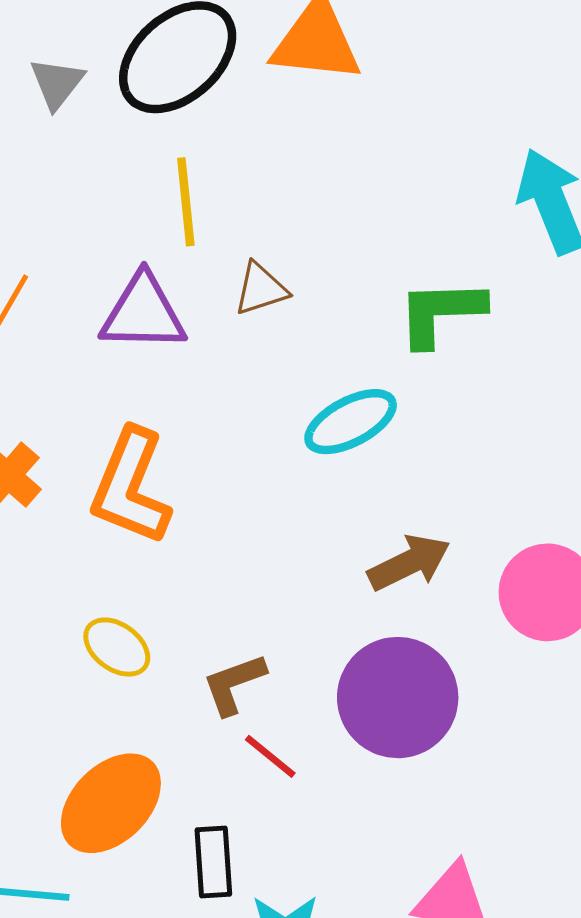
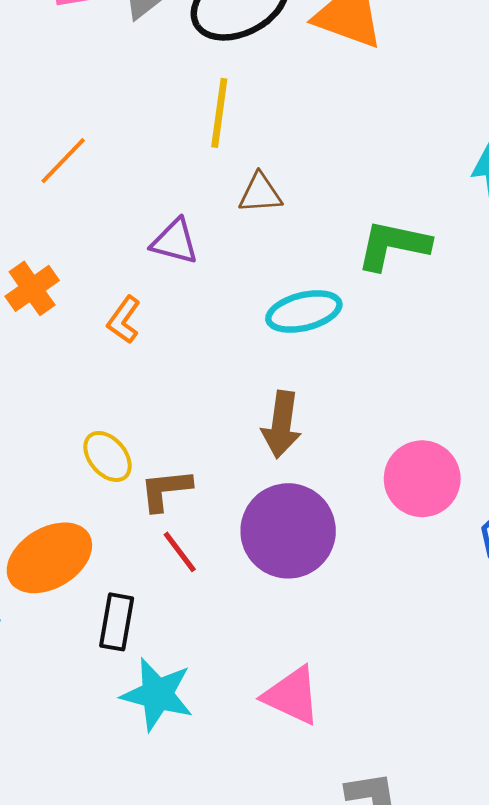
purple triangle: (143, 313) -> (175, 242), moved, size x0.7
orange L-shape: (131, 487) -> (124, 320), size x0.5
brown arrow: (409, 563) -> (282, 425), moved, turned 110
yellow ellipse: (117, 647) -> (108, 456), moved

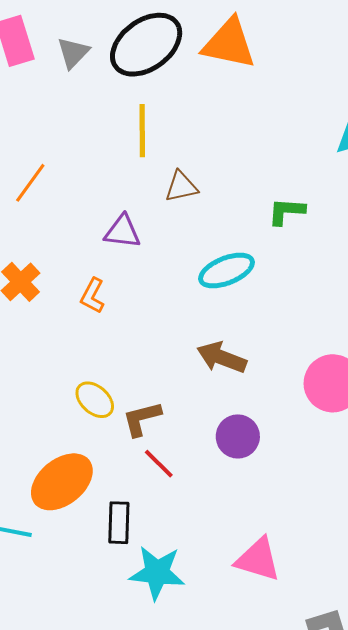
green L-shape: (393, 245) -> (286, 211), size x0.7
brown arrow: (282, 425) -> (222, 358), turned 111
purple circle: (288, 531) -> (238, 436), size x0.6

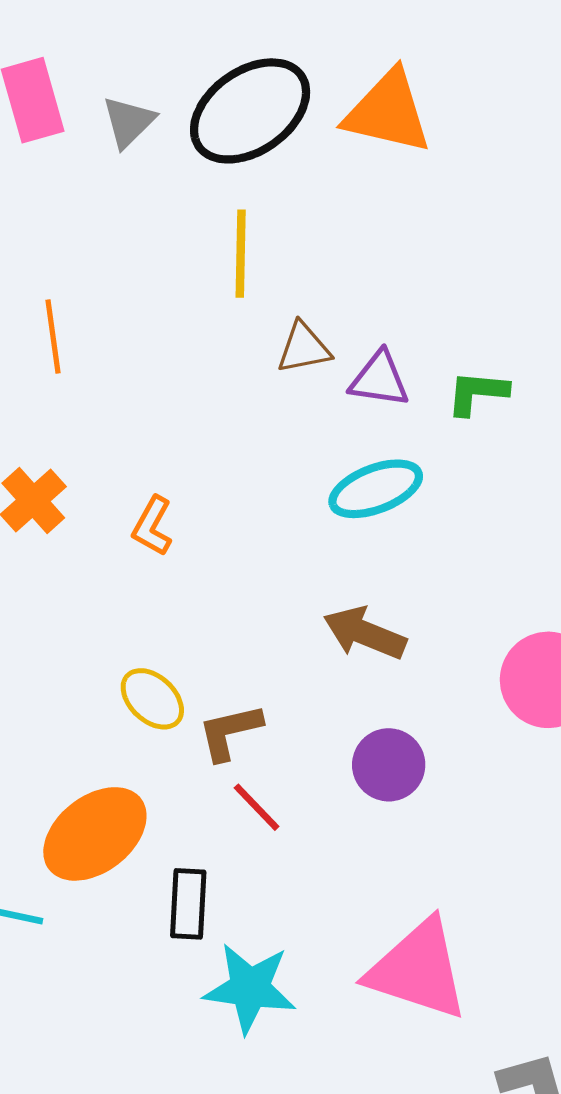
orange line: (30, 183) -> (53, 336), turned -45
purple triangle: (122, 232) -> (379, 379), moved
pink triangle: (258, 559) -> (418, 970), size x1.4

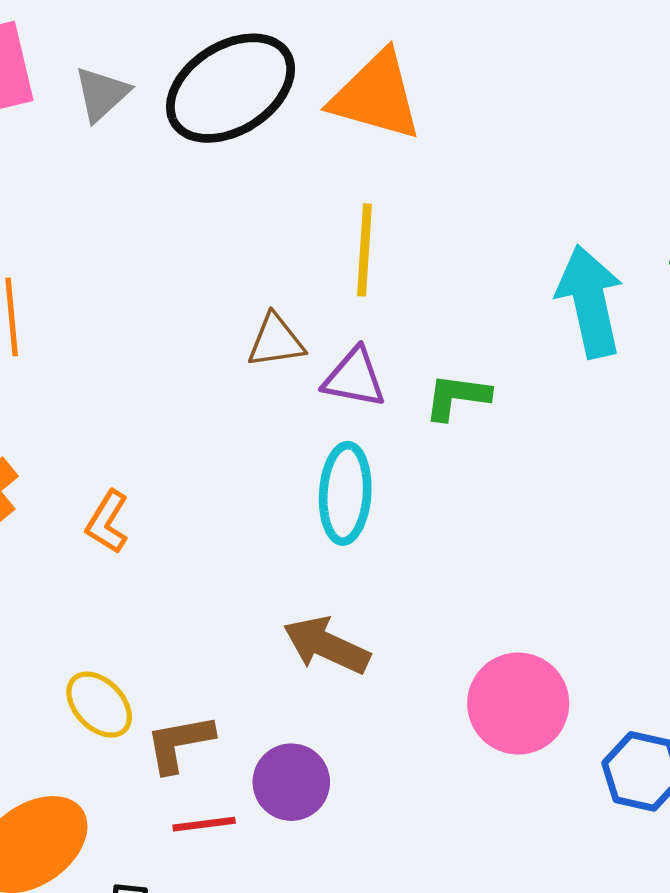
yellow line: (241, 254) -> (364, 250), moved
cyan ellipse: (376, 489) -> (345, 493), turned -68
purple circle: (389, 765) -> (291, 782), moved
red line: (257, 807) -> (204, 824), turned -56

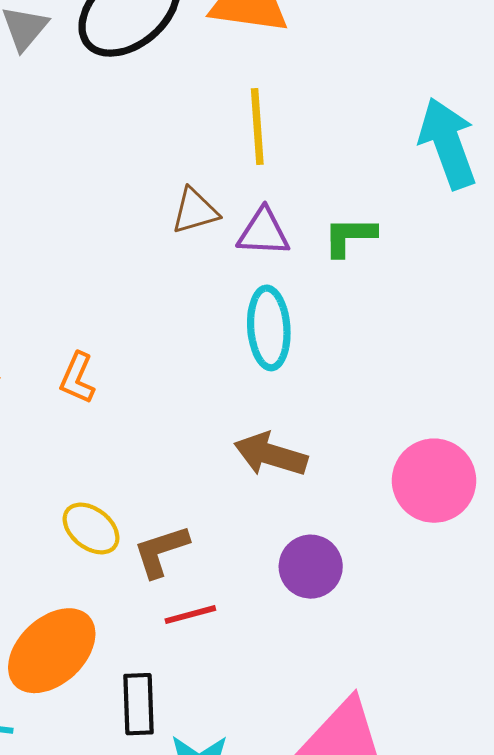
purple circle: (291, 782) -> (311, 567), moved

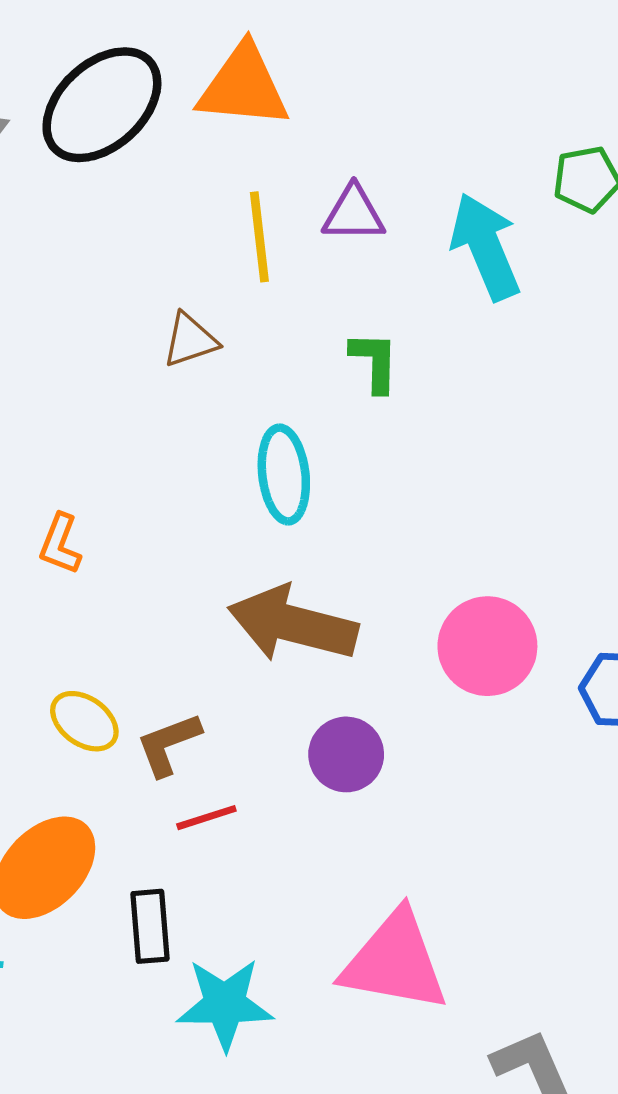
purple triangle: (263, 232) -> (354, 214), moved
green L-shape: (350, 236) -> (374, 362), turned 94
brown arrow: (271, 454) -> (293, 624), size x1.5

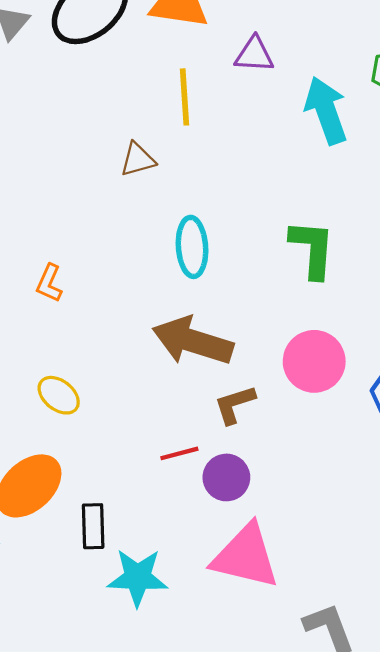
purple triangle: (354, 214) -> (254, 54), moved
green L-shape: (374, 362) -> (312, 249), moved, size x1.5
brown L-shape: (168, 744) -> (235, 404), moved
purple circle: (346, 754) -> (226, 477), moved
red line: (206, 818) -> (179, 453), moved

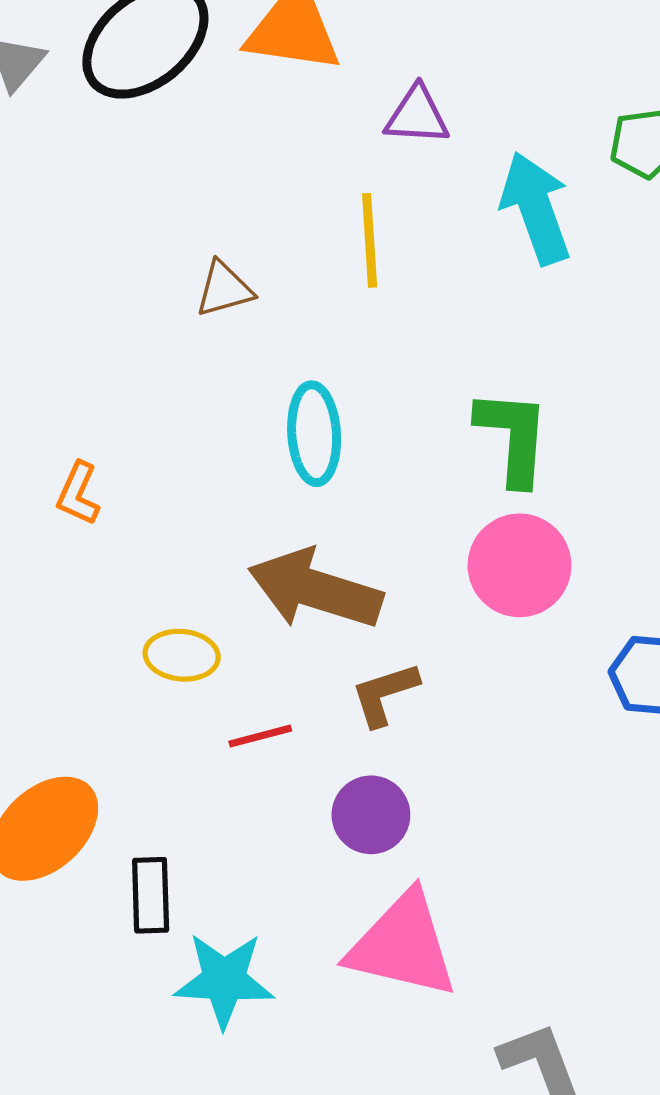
yellow line: (184, 97) -> (370, 240), moved
pink circle: (314, 361) -> (519, 565), moved
yellow ellipse: (59, 395) -> (182, 655), moved, turned -33
red line: (179, 453) -> (260, 736), moved

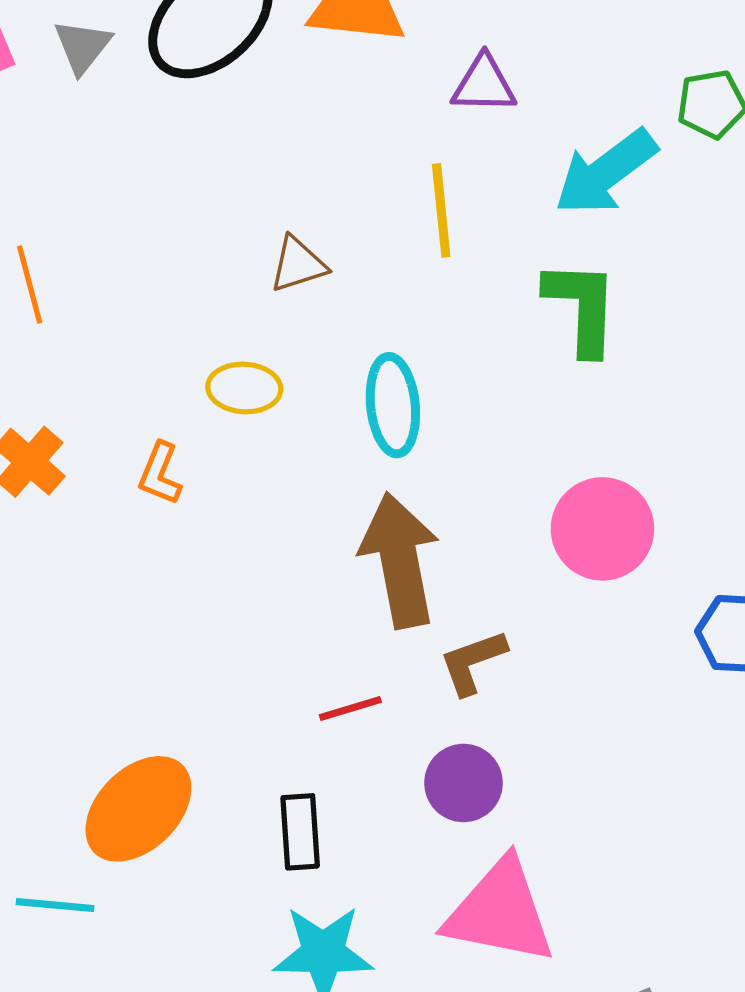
cyan arrow: (536, 208) -> (606, 172), turned -105
green L-shape: (513, 437) -> (582, 307), moved
brown arrow: (315, 589) -> (400, 560), turned 64
yellow ellipse: (182, 655) -> (244, 388), moved
black rectangle: (151, 895) -> (300, 832), moved

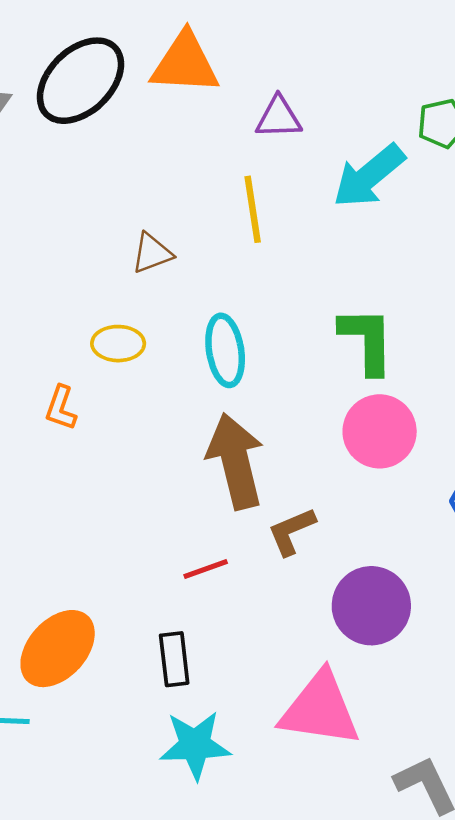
green L-shape: (582, 307) -> (367, 340), moved
purple circle: (464, 783) -> (371, 606), moved, size x1.4

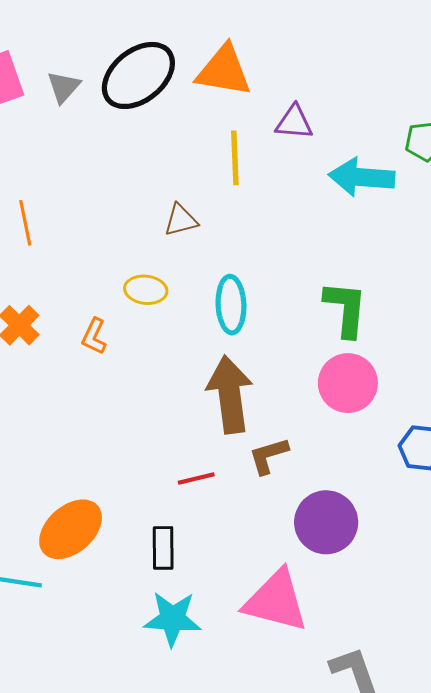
cyan arrow: (369, 176) -> (362, 177), turned 38
yellow line: (253, 209) -> (235, 158), moved

